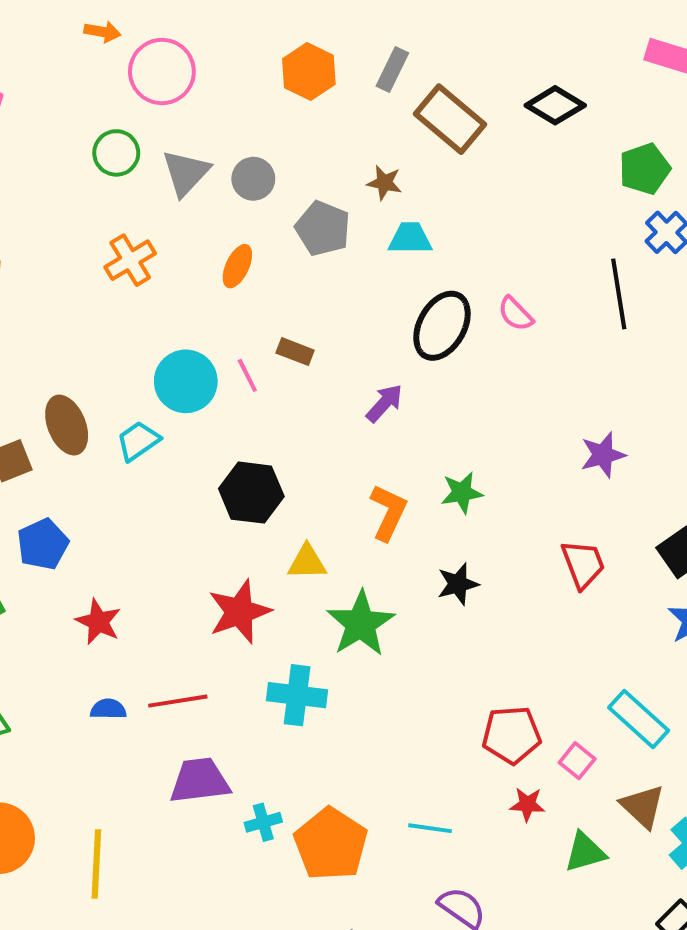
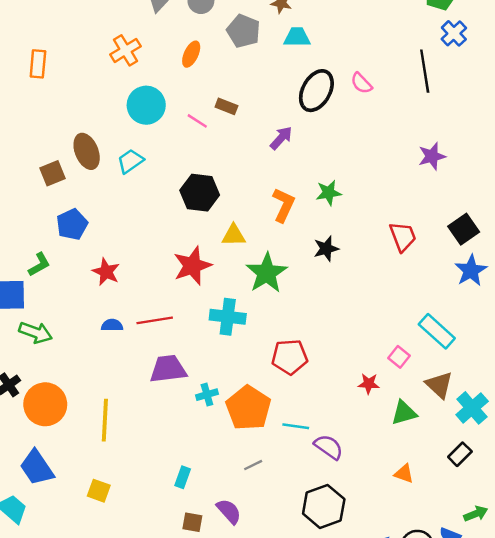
pink line: (247, 375) -> (197, 121), turned -30
cyan circle: (186, 381) -> (146, 105), moved
purple star: (603, 455) -> (432, 156), moved
red pentagon: (512, 735) -> (290, 357), moved
cyan line: (430, 828) -> (296, 426), moved

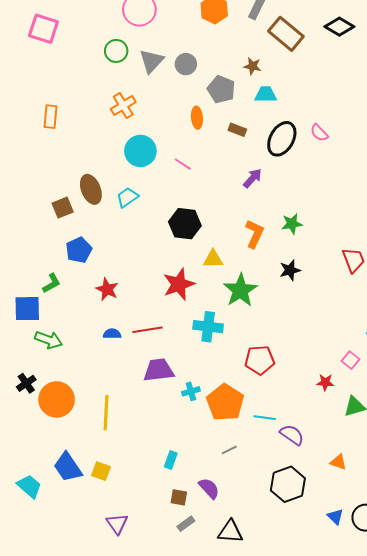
orange ellipse: (191, 54) -> (197, 118), moved, turned -30
brown rectangle: (226, 106) -> (237, 130), moved
blue trapezoid: (37, 468) -> (68, 467), moved
orange triangle: (404, 474) -> (338, 462), moved

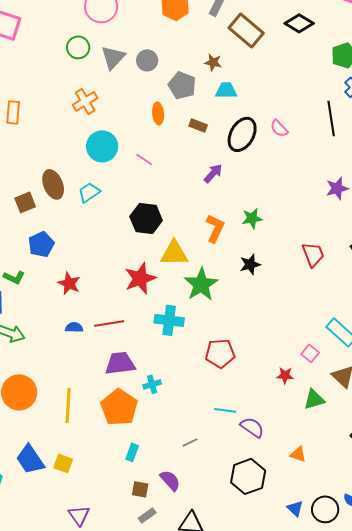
yellow triangle: (213, 259) -> (174, 253), size x1.4
green L-shape: (52, 283) -> (14, 277), turned 55
orange pentagon: (225, 402) -> (119, 407), moved

